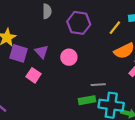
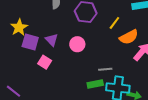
yellow line: (115, 28) -> (114, 23), moved

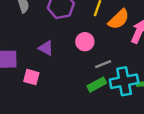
purple triangle: (52, 40) -> (46, 48), moved
pink circle: (77, 44) -> (85, 42), moved

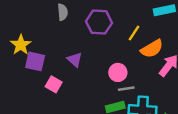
pink circle: (85, 42) -> (118, 72), moved

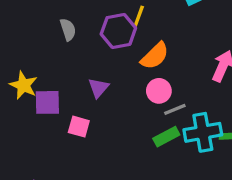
yellow line: (134, 33) -> (139, 16), moved
orange semicircle: (152, 49) -> (155, 56), moved
purple triangle: (75, 60) -> (98, 88), turned 42

